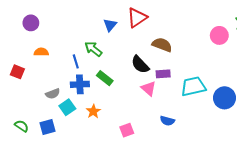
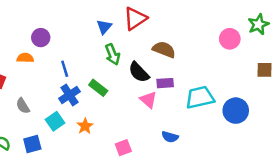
purple circle: (31, 23) -> (41, 38), moved
green arrow: (93, 49) -> (113, 54), moved, turned -150
blue cross: (80, 84) -> (69, 95), turned -30
gray semicircle: (53, 94) -> (23, 106), moved, turned 80

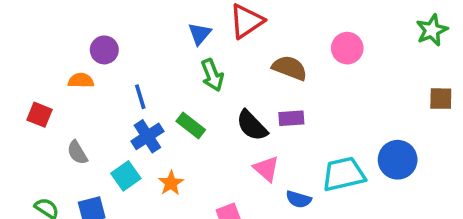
pink circle: (230, 39) -> (347, 48), moved
black semicircle: (139, 72) -> (252, 126), moved
cyan trapezoid: (200, 97) -> (344, 174), moved
pink triangle: (148, 100) -> (266, 169), moved

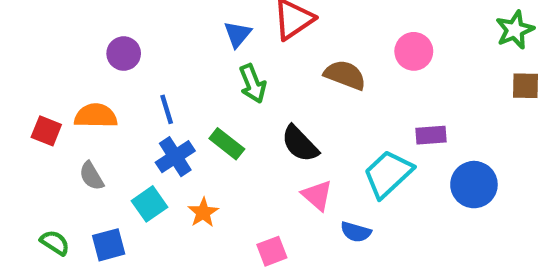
orange semicircle: (81, 81) -> (96, 116), moved, size x1.4
brown square: (441, 99) -> (526, 86), moved
purple rectangle: (291, 118) -> (431, 135), moved
cyan trapezoid: (344, 174) -> (388, 174), moved, turned -30

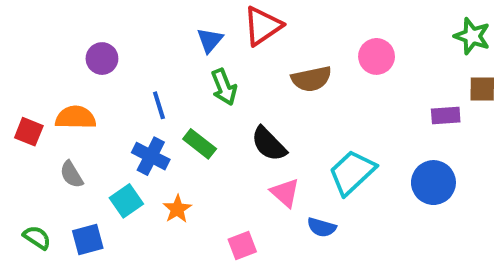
green star: (515, 30) -> (472, 36), turned -30
brown semicircle: (345, 75) -> (311, 79), turned 147
blue line: (167, 109) -> (159, 105), moved
purple rectangle: (431, 135) -> (446, 115), moved
blue cross: (175, 157) -> (151, 156), turned -30

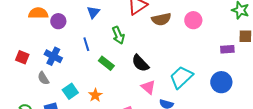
blue triangle: (210, 40) -> (93, 12), moved
brown semicircle: (311, 79) -> (161, 19), moved
orange semicircle: (76, 117) -> (38, 13), moved
blue cross: (151, 156) -> (53, 56), moved

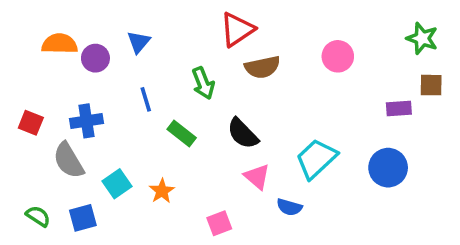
blue triangle: (93, 12) -> (139, 42), moved
brown semicircle: (161, 19) -> (262, 67), moved
blue cross: (53, 56) -> (86, 121), turned -36
gray semicircle: (43, 78) -> (69, 160), size x1.5

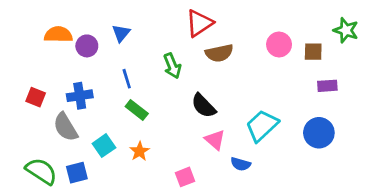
brown square: (431, 85) -> (313, 52), moved
green rectangle: (182, 134) -> (137, 110), moved
green semicircle: (38, 216) -> (41, 171), size x1.6

